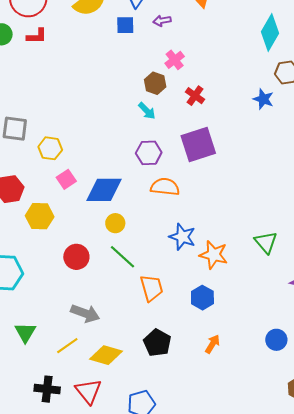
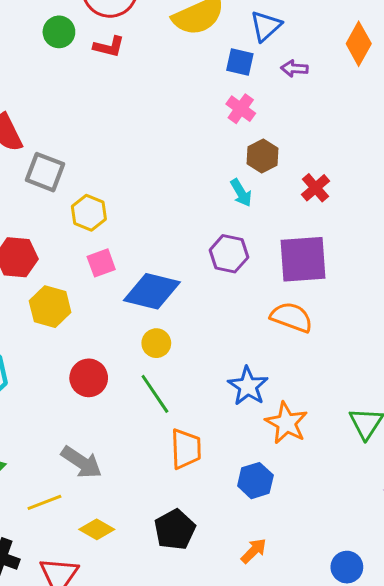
pink cross: (175, 60) -> (241, 109), moved, turned -30
orange semicircle: (165, 187) -> (291, 317), moved
yellow diamond: (106, 355) -> (97, 529), size x0.7

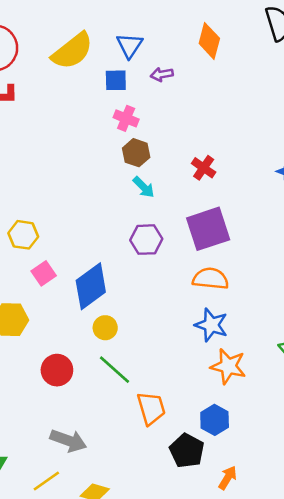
brown hexagon: (263, 156) -> (136, 153), moved
blue diamond: (152, 291) -> (91, 286), turned -36
blue star: (248, 386) -> (211, 325), moved
black pentagon: (175, 530) -> (187, 451), moved

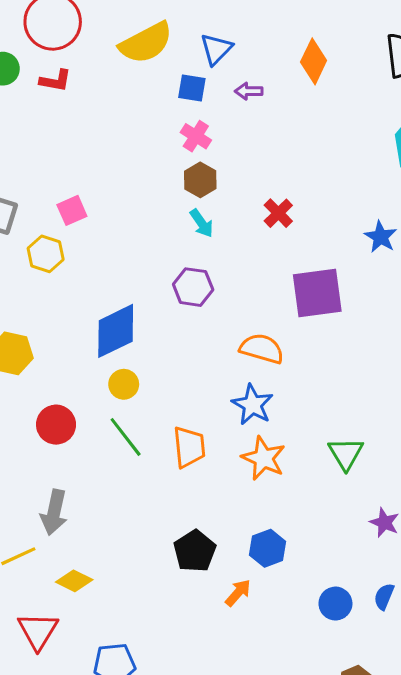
purple square: (208, 229) -> (317, 293), moved
pink square: (44, 273) -> (72, 210), moved
orange trapezoid: (151, 408) -> (189, 447), moved
blue hexagon: (215, 420) -> (268, 548), moved
gray arrow: (68, 441) -> (54, 512), turned 72

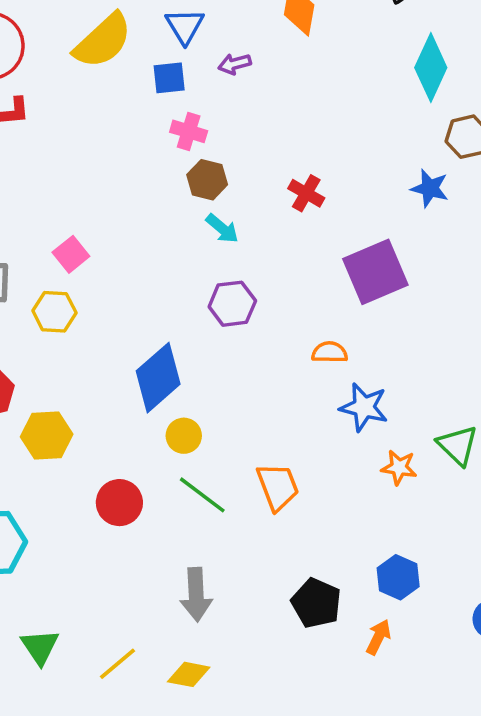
orange semicircle: (262, 349) -> (330, 352), size x0.7
blue star: (253, 405) -> (364, 407), moved
orange star: (264, 458) -> (399, 467), moved, size x0.7
gray arrow: (54, 512) -> (196, 595), moved

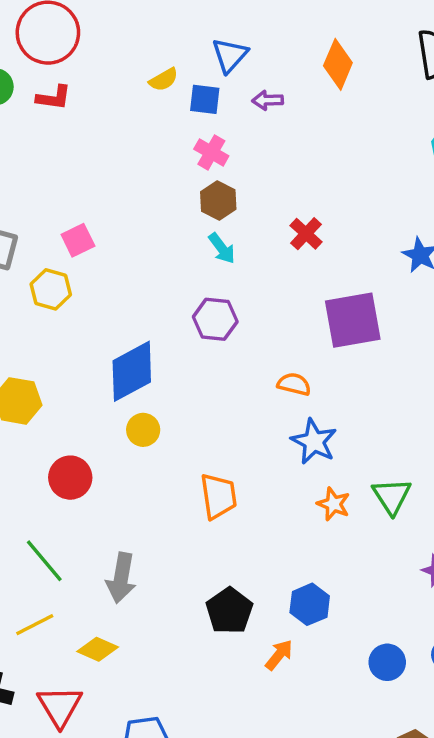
yellow semicircle: (103, 41) -> (164, 80), moved, size x0.5
green line: (202, 495) -> (44, 561), moved

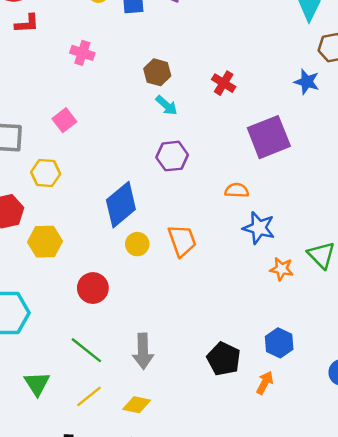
pink cross: (211, 152) -> (82, 53), moved
yellow hexagon: (51, 289) -> (46, 173), moved
orange trapezoid: (218, 496) -> (182, 241), moved

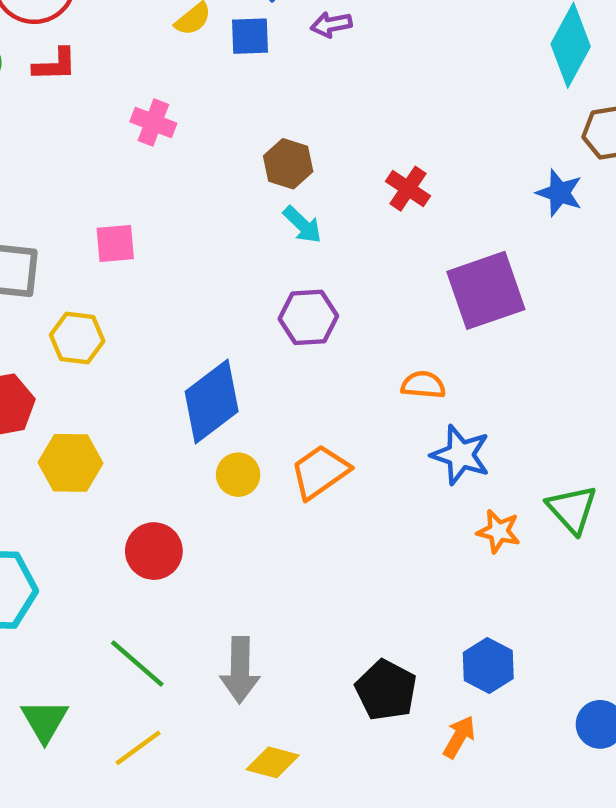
pink square: (64, 120) -> (115, 244), turned 30
orange trapezoid: (182, 241) -> (320, 472), turned -108
yellow diamond: (137, 405) -> (273, 762), moved

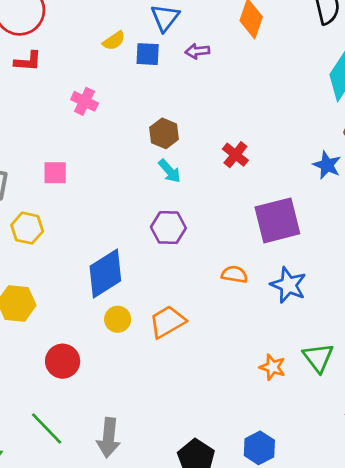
blue star: (461, 455) -> (288, 285), moved

